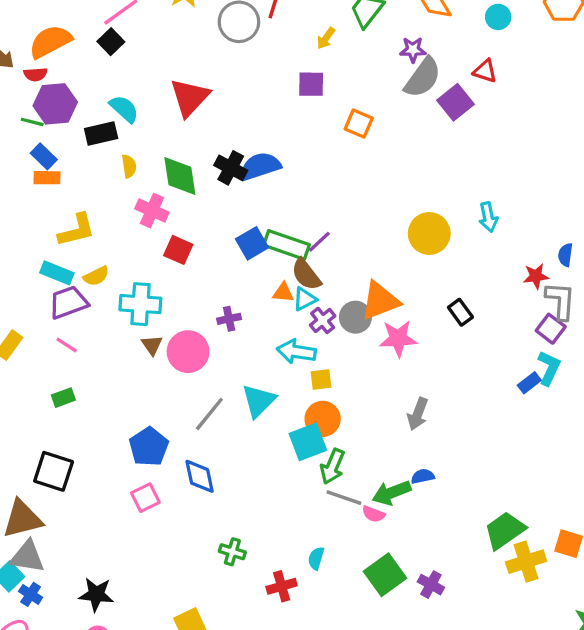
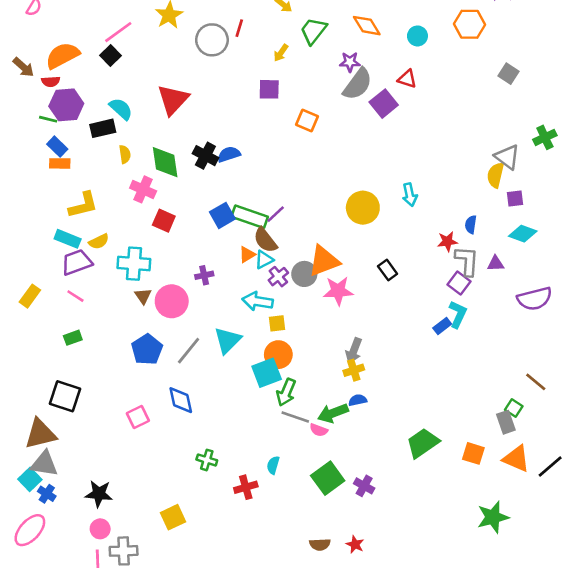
blue semicircle: (260, 166) -> (229, 154), size x0.7
orange triangle: (283, 293) -> (247, 254), turned -36
blue pentagon: (149, 447) -> (147, 349), moved
yellow cross: (526, 562) -> (354, 370), moved, size x0.7

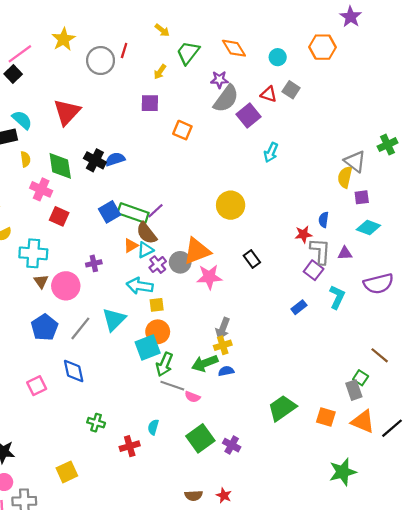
gray square: (508, 74) -> (291, 90), moved
cyan arrow: (410, 195) -> (271, 152), moved, turned 36
cyan L-shape: (458, 314) -> (337, 297), moved
green arrow: (333, 413) -> (205, 363), moved

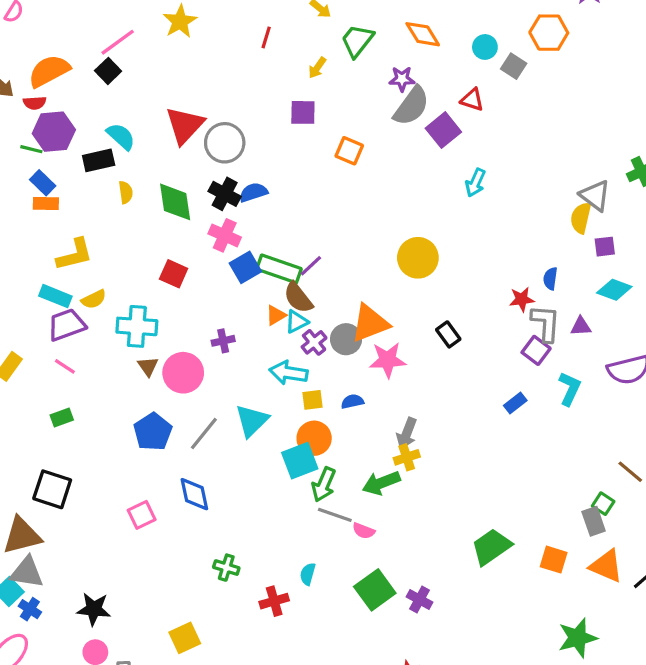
gray circle: (101, 61) -> (225, 143), moved
gray square: (291, 90) -> (514, 66), moved
pink cross: (41, 189) -> (225, 235), moved
blue semicircle: (226, 371) -> (352, 401), moved

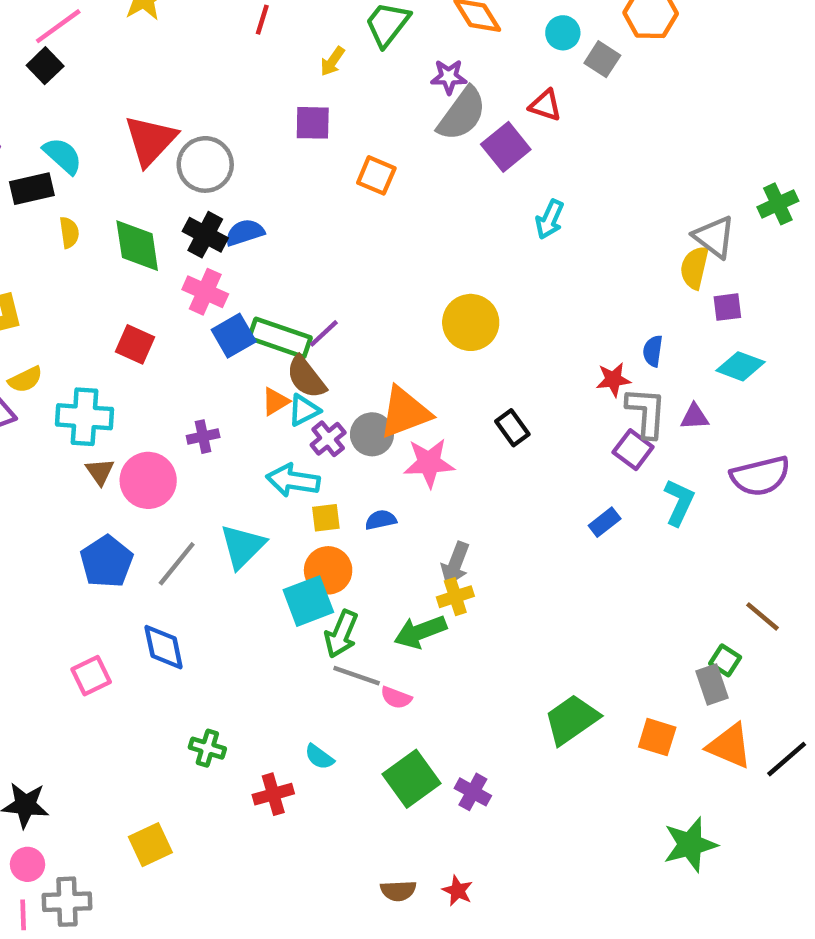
cyan semicircle: (308, 574) -> (319, 757), turned -70

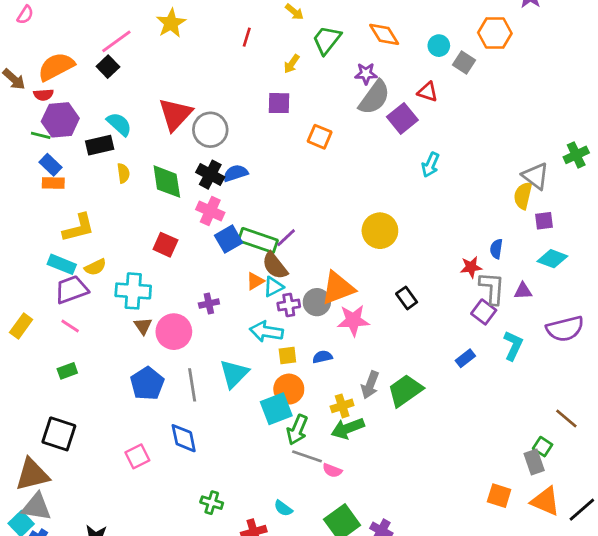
purple cross: (328, 439) -> (289, 305), turned 30
gray line: (177, 564) -> (192, 385), turned -48
yellow cross: (455, 597) -> (342, 406), moved
green trapezoid: (572, 720) -> (405, 390), moved

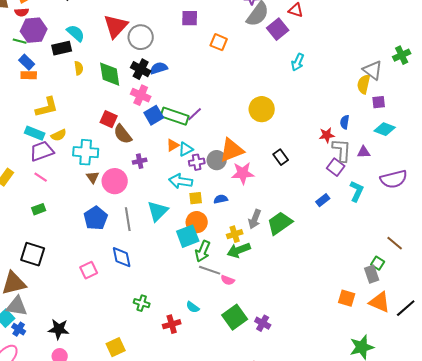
brown semicircle: (275, 266) -> (123, 134), moved

